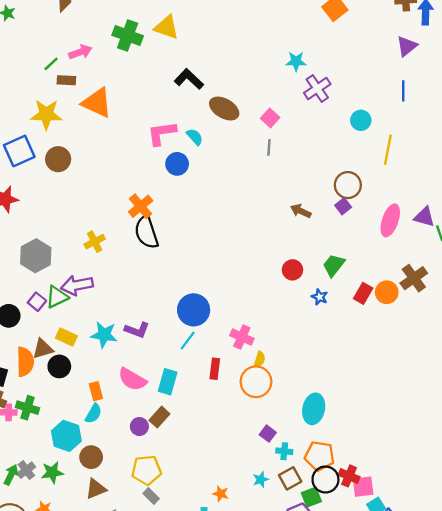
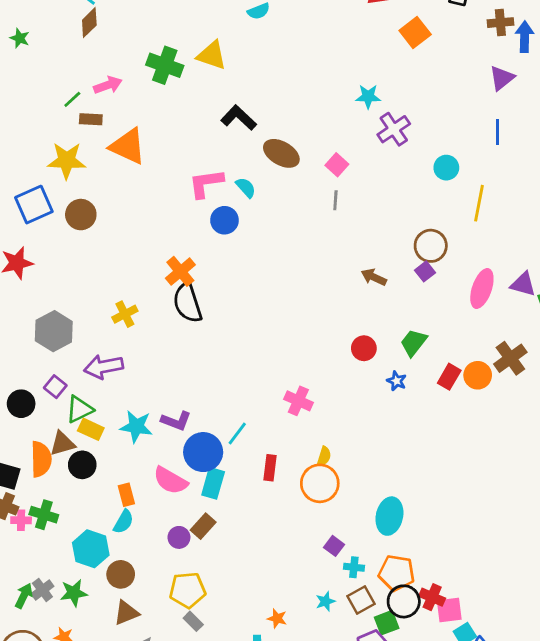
green triangle: (57, 297) -> (79, 409), moved
blue circle: (194, 310) -> (203, 452), moved
pink cross: (242, 337) -> (298, 401), moved

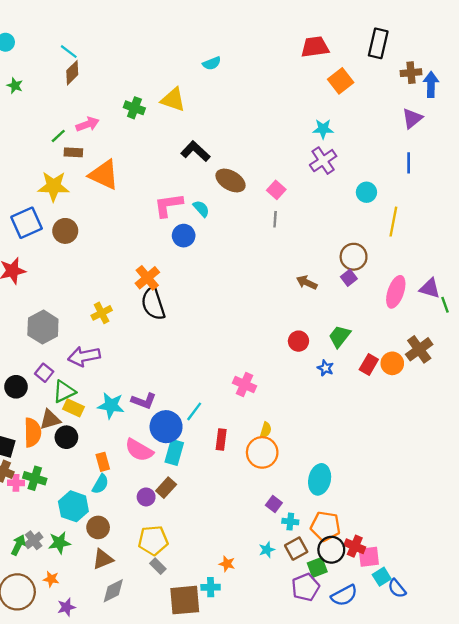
green cross: (165, 65) -> (134, 108), size x0.7
cyan star: (368, 96) -> (323, 129), moved

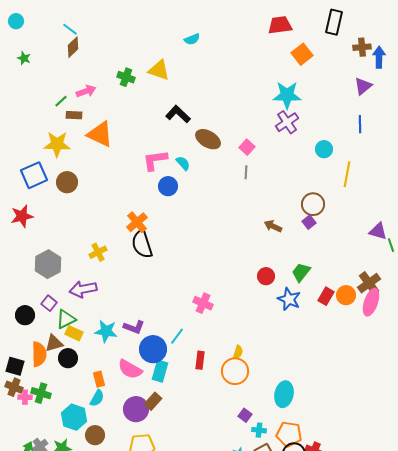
cyan star: (323, 129) -> (287, 95), size x1.6
pink ellipse: (396, 292) -> (371, 302), moved
blue star: (325, 368) -> (289, 299), size x1.6
pink cross: (245, 384) -> (203, 303), moved
purple circle: (146, 497) -> (136, 409), size x1.6

